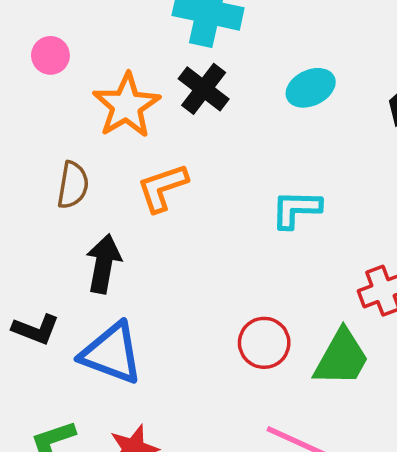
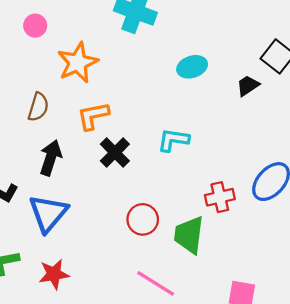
black cross: (204, 89) -> (115, 153), moved
blue triangle: (112, 353) -> (48, 213), turned 42
green trapezoid: (342, 358) -> (189, 235), turned 150

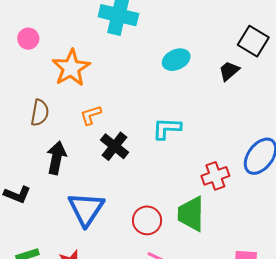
orange L-shape: (93, 116) -> (91, 115), size x0.7
blue triangle: (48, 213) -> (86, 209), moved
red circle: (143, 219) -> (147, 220), moved

